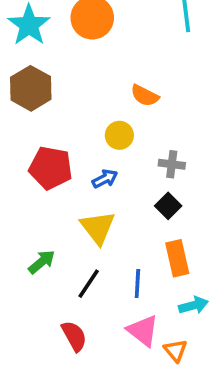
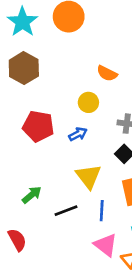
yellow triangle: (98, 228) -> (88, 176), moved
black line: (89, 284) -> (66, 211), turned 35
red semicircle: (74, 336) -> (17, 240), moved

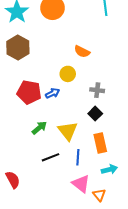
blue arrow: (78, 134) -> (52, 93), moved
green arrow: (32, 195) -> (39, 128), moved

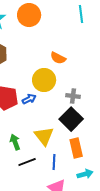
yellow circle: (68, 74) -> (44, 80), size x1.5
black square: (95, 114) -> (71, 119), size x1.6
green arrow: (39, 128) -> (15, 142), moved, turned -70

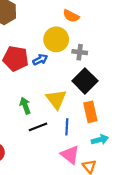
gray cross: (73, 96) -> (80, 52), moved

